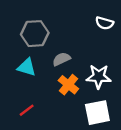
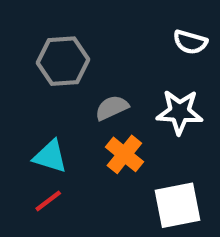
cyan triangle: (27, 67) -> (50, 156), moved
white star: (99, 77) -> (180, 112), moved

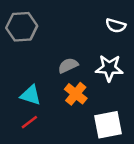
gray hexagon: (63, 61) -> (22, 27), moved

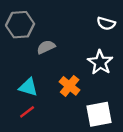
gray semicircle: (68, 65) -> (46, 47), moved
white star: (109, 68) -> (100, 62), turned 30

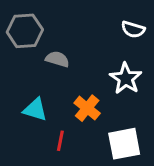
gray semicircle: (46, 47) -> (57, 59), turned 42
red line: (27, 112) -> (60, 141), moved, turned -42

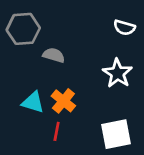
orange cross: (87, 108) -> (63, 101), moved

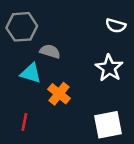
cyan triangle: (33, 102) -> (31, 73), moved
red line: (57, 131) -> (24, 122), moved

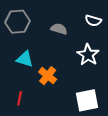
gray semicircle: (50, 51) -> (59, 29), moved

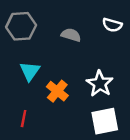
white star: (88, 55) -> (100, 84), moved
cyan triangle: (25, 59) -> (30, 71), turned 48

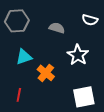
cyan triangle: (30, 71) -> (24, 57), turned 36
white star: (100, 84) -> (78, 55), moved

